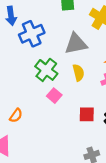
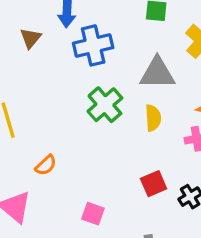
pink square: (54, 96) -> (93, 214), moved, turned -32
red square: (87, 114) -> (154, 184), turned -35

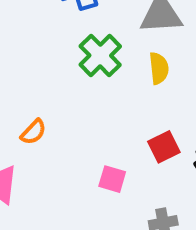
pink square: (93, 214) -> (112, 179), moved

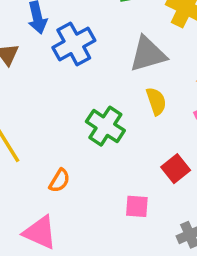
green cross: (100, 55) -> (105, 126), moved

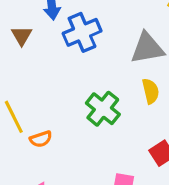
orange semicircle: (59, 181) -> (41, 139), moved, turned 35

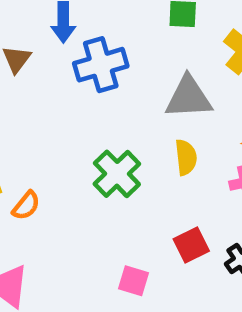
orange semicircle: (41, 139) -> (26, 206), turned -40

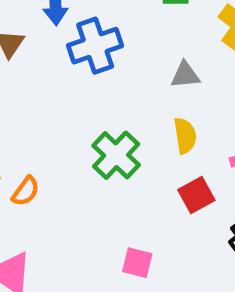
gray triangle: (189, 97) -> (185, 75), size x0.6
red square: (191, 245) -> (196, 195), moved

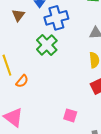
green cross: (116, 155) -> (47, 45), moved

